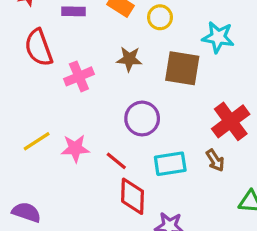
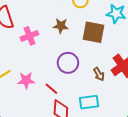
brown arrow: (215, 160) -> (99, 74), moved
cyan rectangle: (170, 164) -> (89, 102), moved

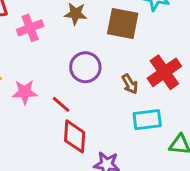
cyan rectangle: (89, 102) -> (147, 120), moved

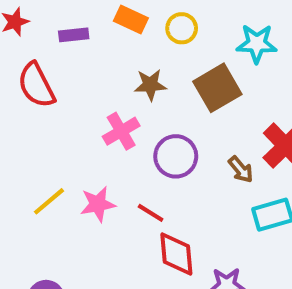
brown square: (123, 23) -> (217, 88), turned -32
pink cross: (30, 28) -> (121, 131), moved

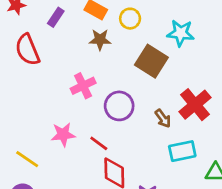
purple rectangle: (74, 35) -> (56, 17), turned -54
brown star: (150, 85) -> (100, 40), moved
brown square: (217, 88) -> (151, 61), turned -32
yellow line: (49, 201) -> (27, 159), moved, turned 70

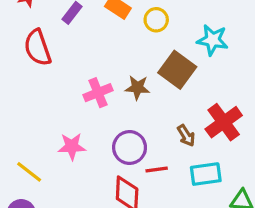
brown star: (100, 40) -> (137, 88), moved
purple circle: (119, 106) -> (130, 147), moved
red line: (99, 143) -> (157, 169), moved, turned -48

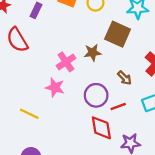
brown arrow: (186, 136) -> (125, 78), moved
pink star: (72, 146) -> (55, 87), moved, turned 30
yellow line: (29, 172) -> (29, 114), moved

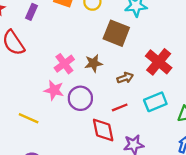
brown star: (93, 53) -> (93, 63), moved
brown arrow: (125, 78) -> (125, 78), turned -63
purple circle: (96, 95) -> (80, 98), moved

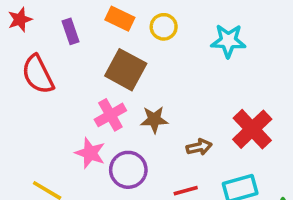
purple rectangle: (32, 12) -> (70, 31), turned -49
brown square: (116, 33) -> (126, 70), moved

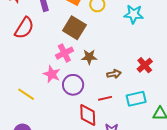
red semicircle: (38, 74) -> (24, 28), turned -125
red cross: (252, 129) -> (145, 65), size x0.7

